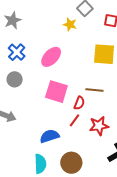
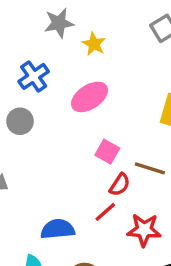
gray star: (13, 20) -> (59, 23), moved
yellow star: (70, 24) -> (94, 44), moved
pink square: (56, 92) -> (107, 152), moved, size x0.6

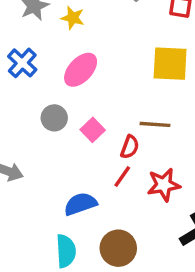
gray circle: (20, 121) -> (54, 118), moved
pink square: (107, 152) -> (93, 130), moved, turned 30

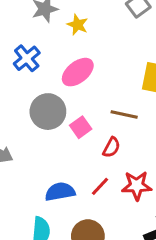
gray circle: (54, 118) -> (48, 112), size x1.5
brown line: (155, 124) -> (124, 115), moved
red line: (122, 176) -> (100, 186), moved

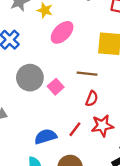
pink ellipse: (78, 72) -> (62, 32), moved
red semicircle: (111, 147) -> (92, 99), moved

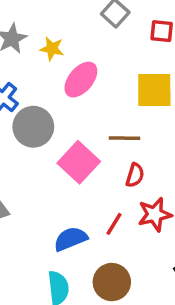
gray circle: (30, 78) -> (33, 127), moved
pink square: (56, 87) -> (79, 162), size x1.6

